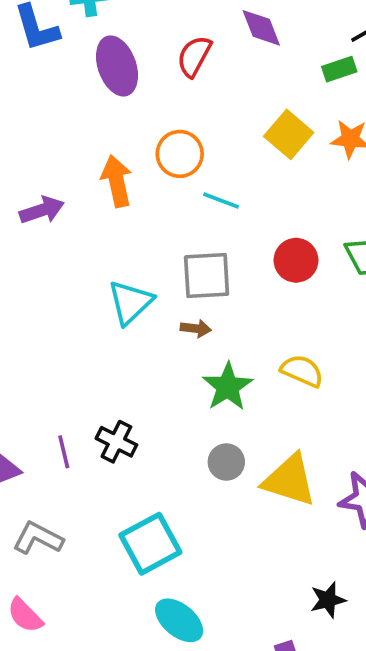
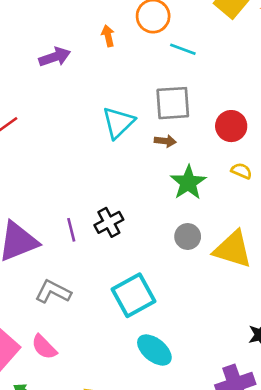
orange arrow: (117, 181) -> (108, 36), size x0.6
red circle: (296, 260) -> (231, 126), moved
yellow semicircle: (302, 371) -> (241, 171), size x0.7
black cross: (116, 442) -> (109, 222), turned 36

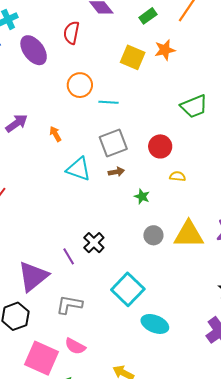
orange arrow: (108, 36) -> (55, 134), moved
purple arrow: (55, 57) -> (17, 123), moved
cyan triangle: (118, 123) -> (79, 169), turned -40
green star: (188, 183) -> (142, 197), size x0.6

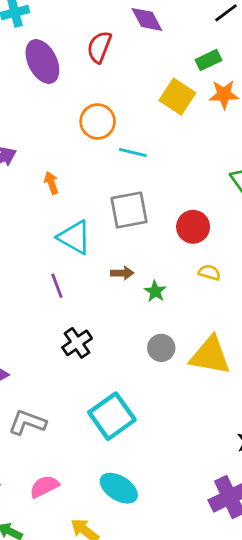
green rectangle: (148, 16) -> (208, 60), moved
brown arrow: (116, 172) -> (122, 273), moved
purple line: (69, 256) -> (57, 286), moved
cyan ellipse: (155, 324) -> (119, 488), moved
pink semicircle: (75, 346) -> (44, 486), moved, turned 115

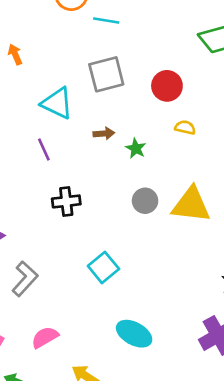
orange arrow: (51, 183) -> (15, 54), moved
black cross: (77, 343) -> (66, 201), turned 32
cyan square: (112, 416) -> (103, 267), size x0.7
gray L-shape: (27, 422) -> (25, 279), turned 116
cyan ellipse: (119, 488) -> (134, 334), moved

